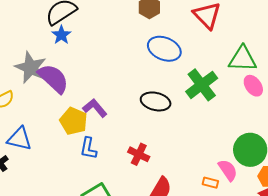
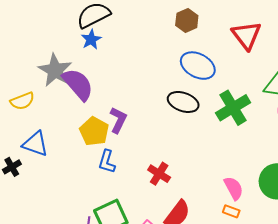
black ellipse: (156, 101) -> (183, 102), moved
purple L-shape: (95, 108) -> (118, 120), turned 60
pink semicircle: (228, 170) -> (234, 188), moved

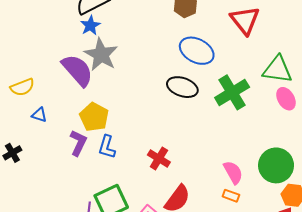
gray star: (55, 70) -> (101, 55), moved
purple L-shape: (118, 120) -> (78, 143), moved
blue triangle: (35, 144) -> (39, 115), moved, size x0.6

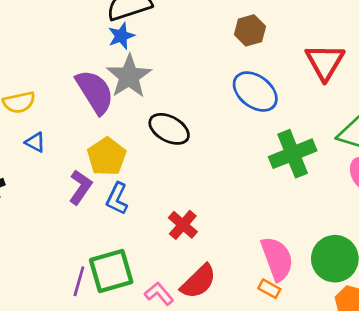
black ellipse: (182, 87) -> (169, 129), moved
pink semicircle: (233, 172) -> (277, 259), size x1.4

